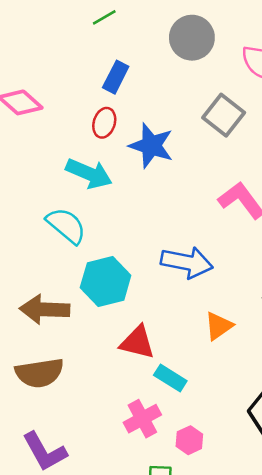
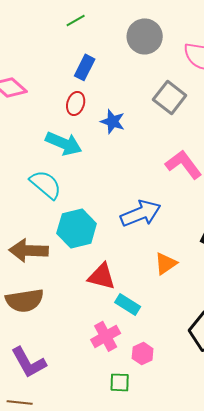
blue star: (151, 146) -> (113, 121), size x0.7
blue arrow: (187, 262) -> (141, 213), turned -33

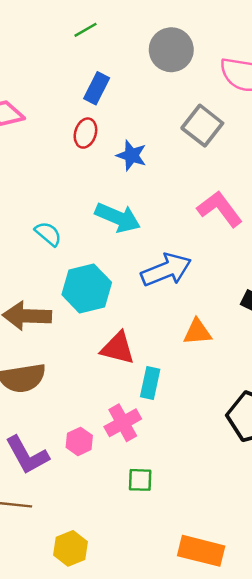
cyan arrow: (64, 143) -> (118, 218), moved
cyan semicircle: (46, 184) -> (48, 234), size x0.7
orange triangle: (166, 263) -> (197, 332), turned 30
cyan rectangle: (128, 304) -> (150, 383), turned 70
pink hexagon: (143, 353) -> (79, 441), moved

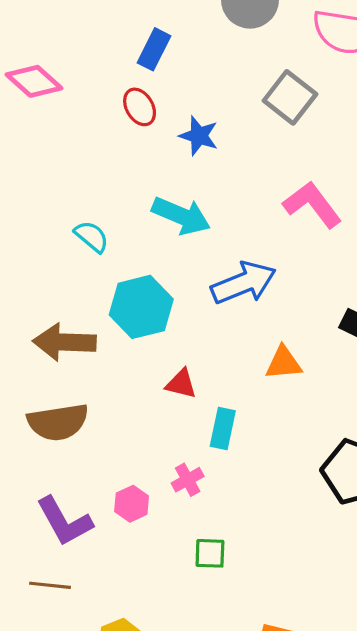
red ellipse: (85, 133) -> (140, 107), turned -48
red triangle: (118, 348) -> (181, 384), size x0.7
pink cross: (123, 423) -> (188, 480), size x0.7

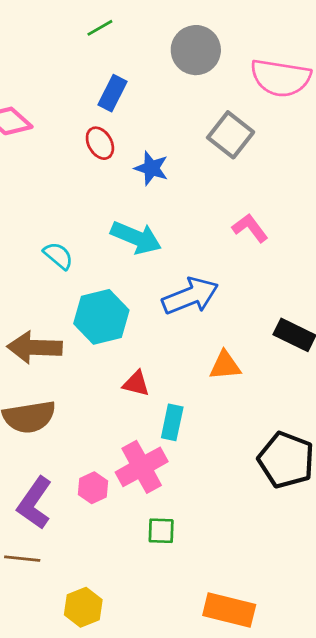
pink L-shape: (312, 205) -> (250, 228), size x0.7
pink cross: (188, 480) -> (142, 467), size x1.8
purple L-shape: (64, 521) -> (35, 503), turned 64

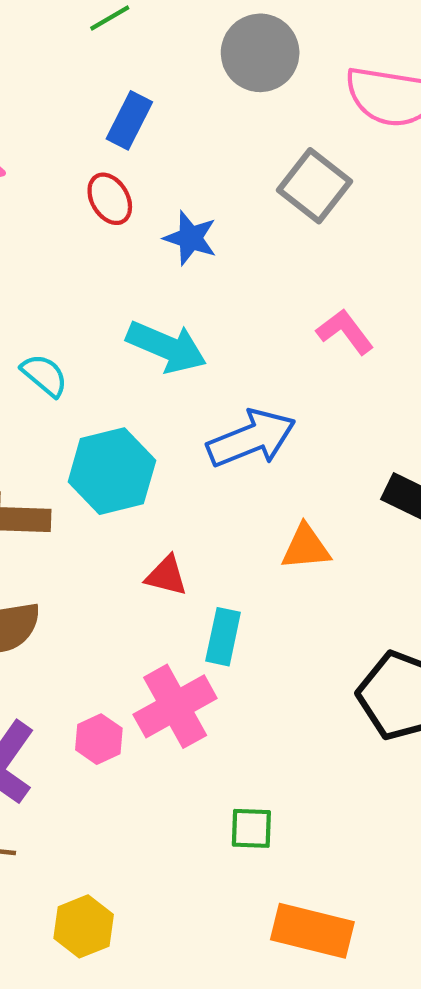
green square: (161, 531) -> (251, 828), moved

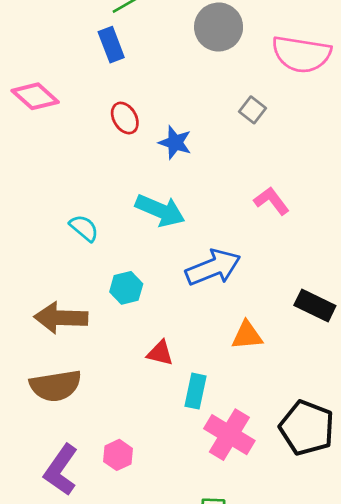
blue rectangle: (129, 120) -> (111, 45), moved, turned -48
gray square: (315, 186) -> (252, 110), size x0.6
cyan hexagon: (112, 471) -> (126, 288), size x0.6
pink cross: (175, 706) -> (229, 435), moved, turned -30

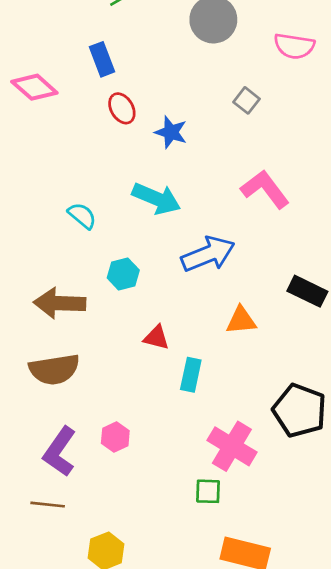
blue rectangle: (111, 45) -> (102, 59), moved
pink semicircle: (301, 54) -> (294, 46), size x0.7
pink L-shape: (272, 201) -> (265, 189), size x1.4
pink cross: (229, 435) -> (232, 446), moved

